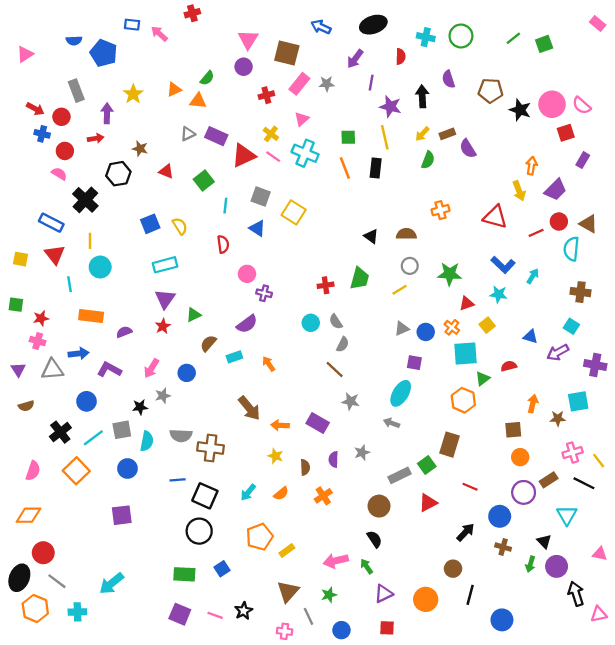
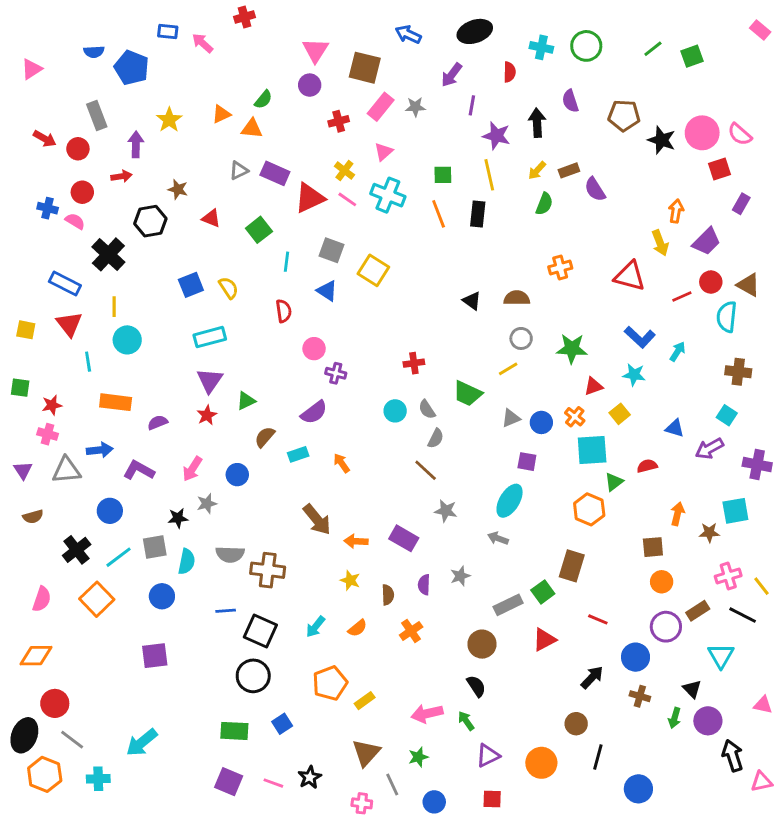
blue cross: (42, 134) -> (48, 208), moved
green trapezoid: (360, 278) -> (468, 394), moved, turned 100

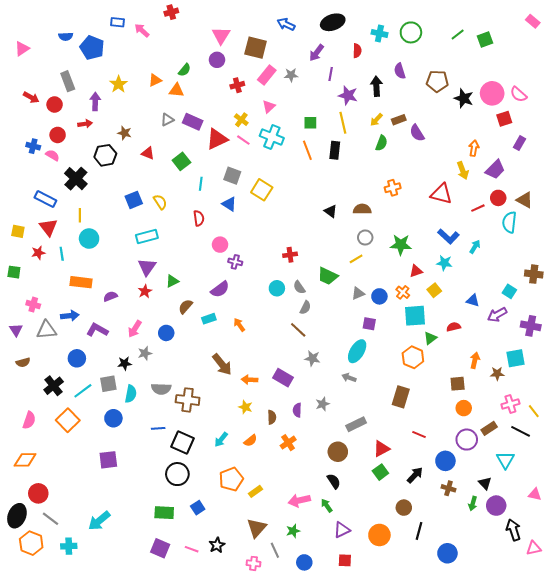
brown cross: (738, 372) -> (534, 274), moved
red star: (52, 405) -> (38, 253), moved
green square: (543, 592) -> (380, 472), moved

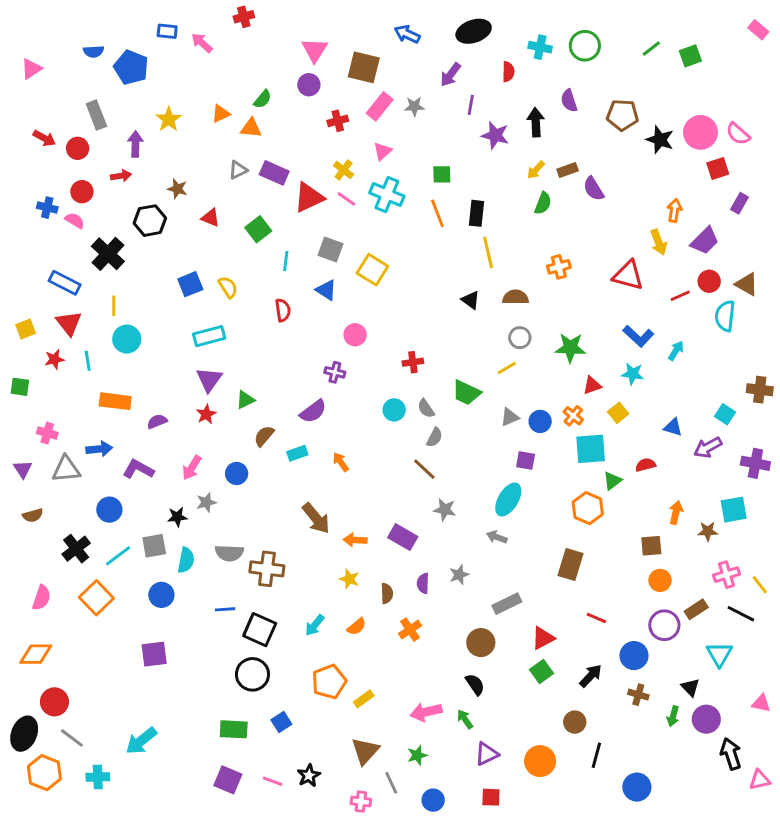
yellow line: (343, 123) -> (488, 252), moved
yellow square: (18, 231) -> (26, 329), turned -32
pink circle: (220, 245) -> (355, 335), moved

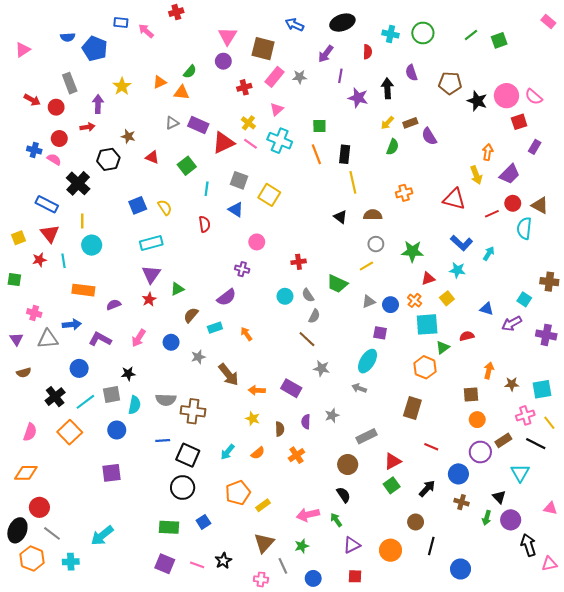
gray star: (206, 502) -> (198, 357), moved
cyan square: (734, 510) -> (542, 389), moved

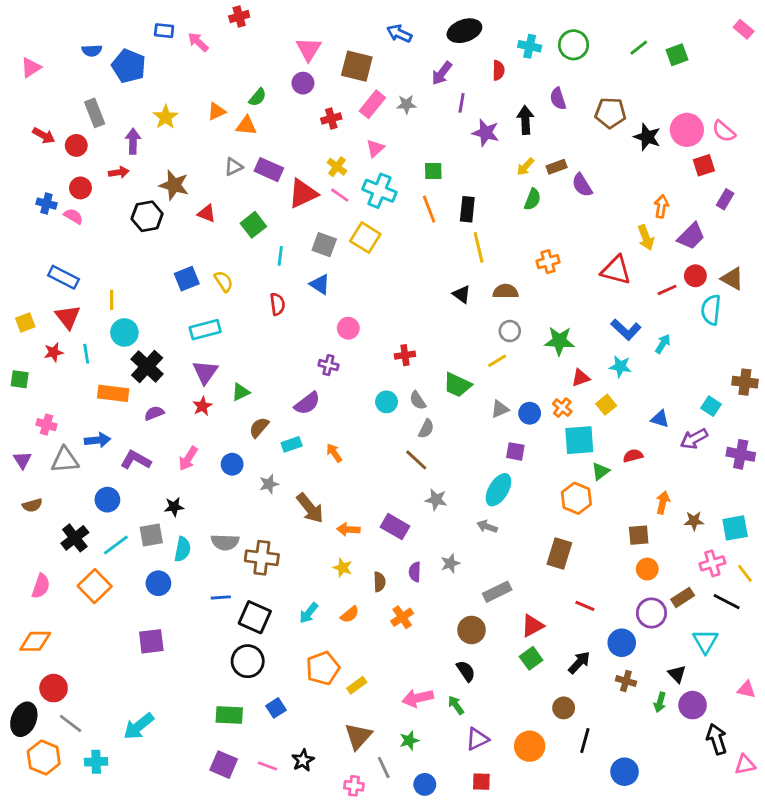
brown star: (128, 136) -> (174, 185), size x1.5
black cross: (78, 183) -> (147, 366), moved
yellow square: (269, 195) -> (365, 238), moved

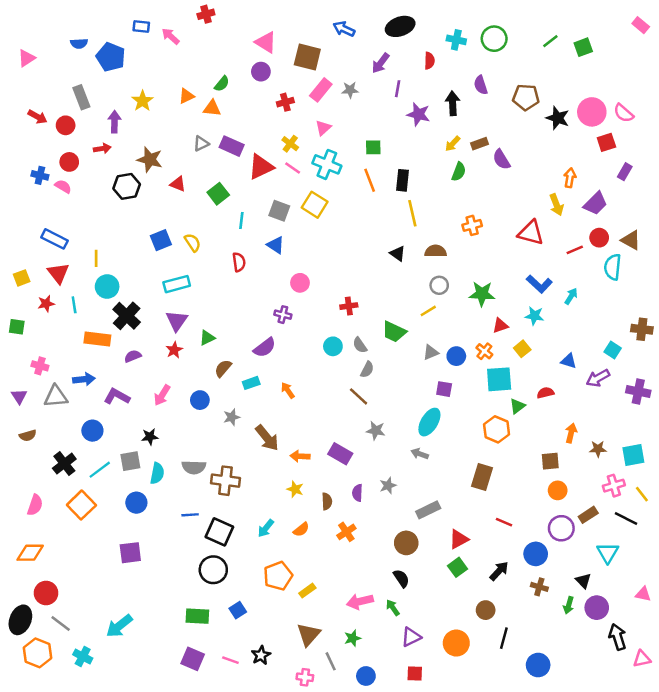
pink triangle: (309, 49) -> (266, 42), turned -30
cyan cross: (96, 762) -> (83, 656), turned 30

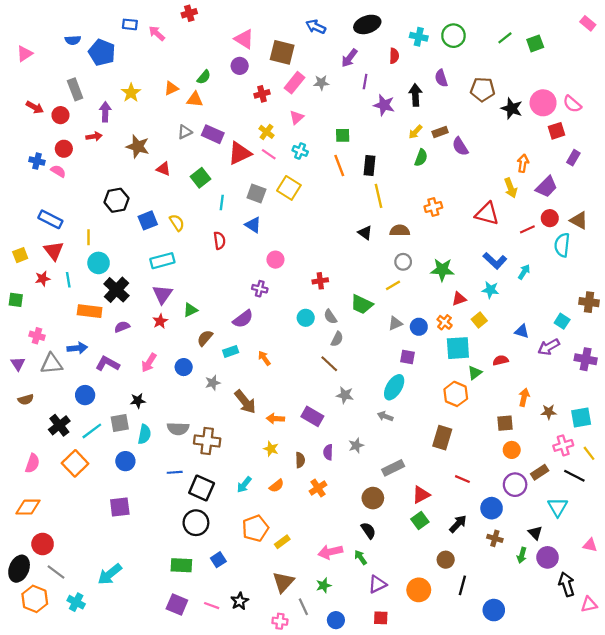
cyan cross: (327, 164) -> (300, 151), size x0.6
black hexagon: (127, 186) -> (116, 200), moved

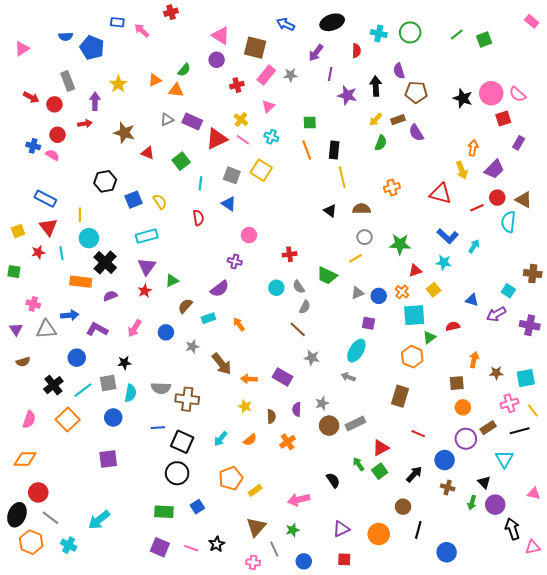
brown pentagon: (483, 89) -> (416, 92), moved
black line: (574, 476) -> (520, 431), turned -42
brown circle: (373, 498) -> (329, 426), moved
green arrow: (361, 557) -> (358, 464), moved

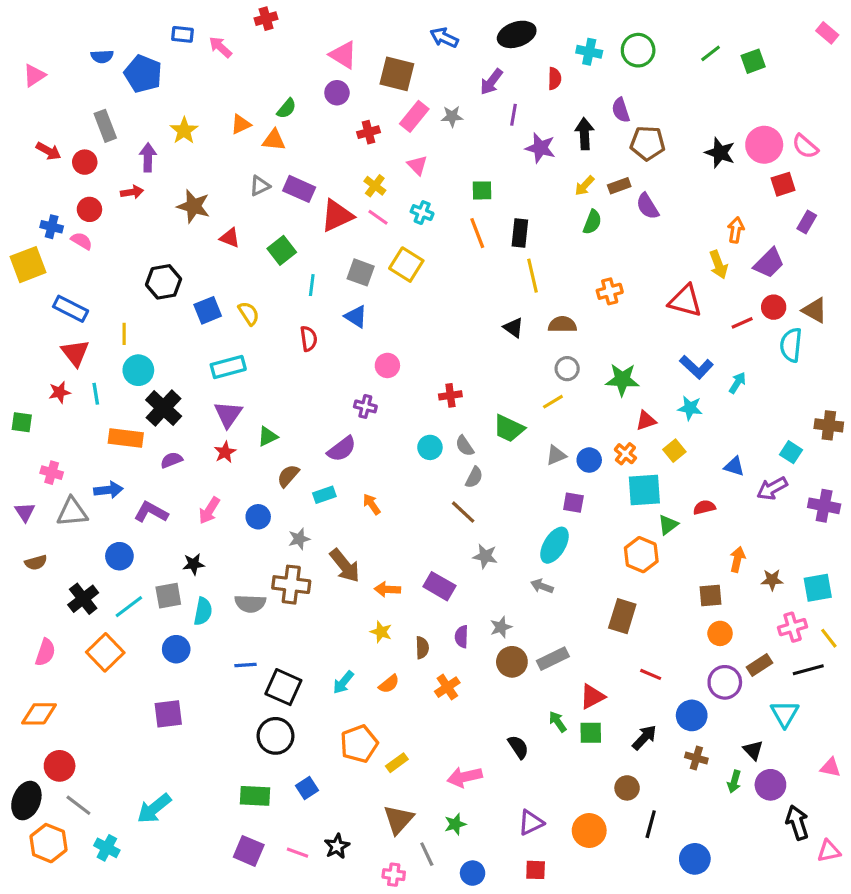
pink triangle: (268, 106) -> (417, 165), turned -32
yellow square: (18, 231) -> (28, 265), moved, size x1.6
brown cross: (187, 399) -> (291, 585), moved
green square: (380, 471) -> (591, 733), turned 35

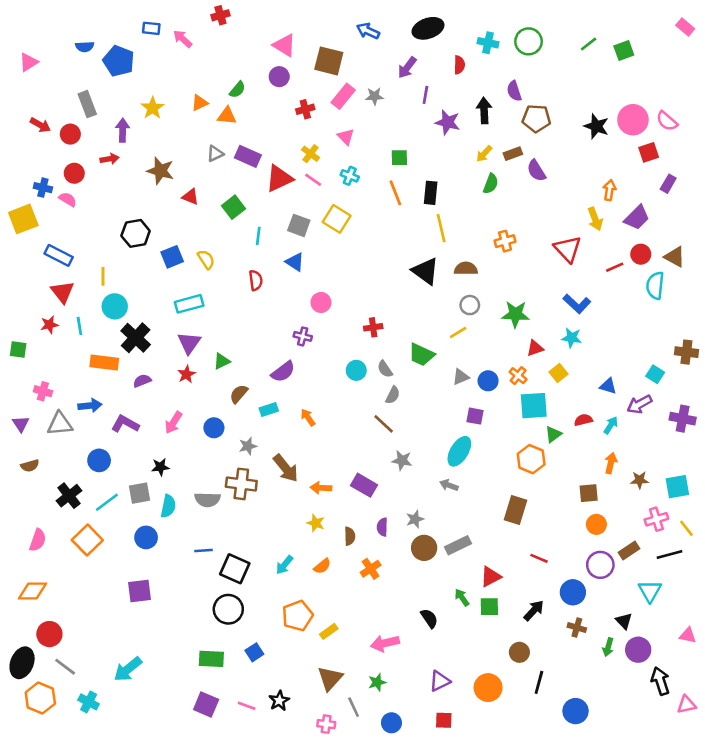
red triangle: (685, 301) -> (568, 249), turned 32
black triangle: (514, 328) -> (425, 271), size x1.6
cyan arrow: (737, 383) -> (611, 425), moved

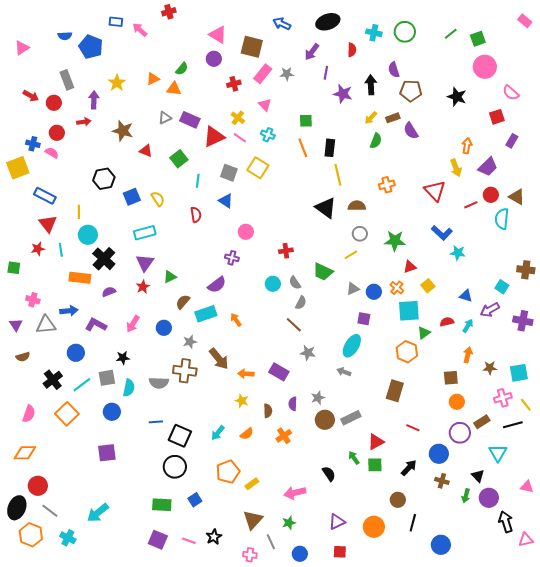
pink circle: (633, 120) -> (485, 67), moved
cyan star: (572, 338) -> (458, 253), moved
cyan rectangle: (269, 410) -> (206, 314), size x1.5

